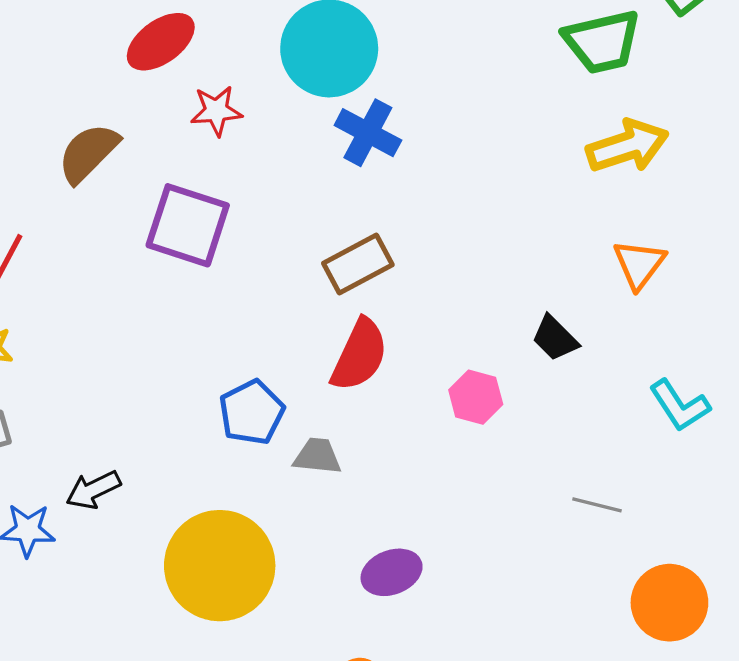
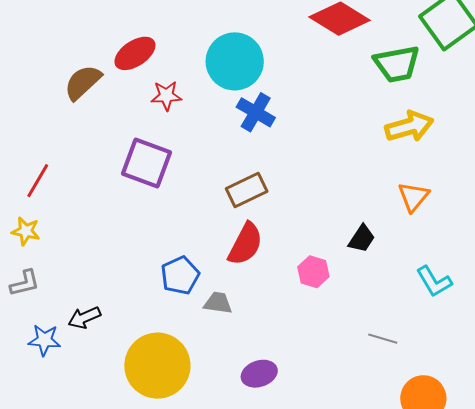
brown semicircle: (88, 153) -> (83, 82), moved
black trapezoid: (555, 338) -> (362, 239), turned -104

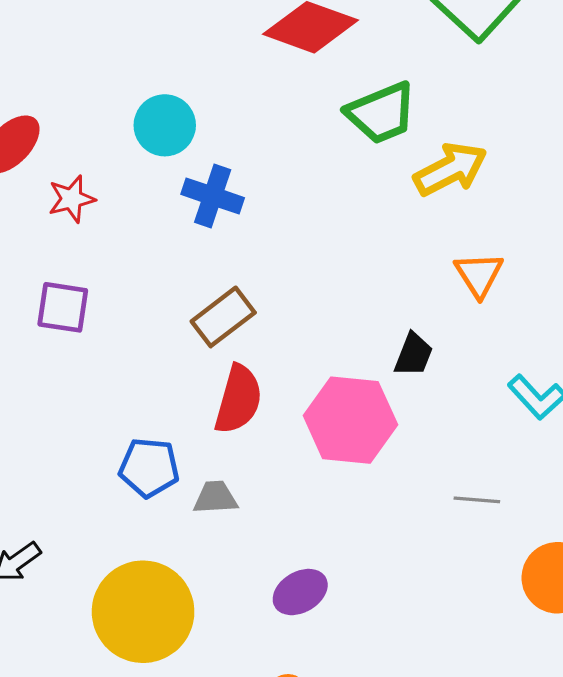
cyan circle: (235, 61) -> (165, 125), size x0.7
green trapezoid: (397, 64) -> (381, 113), moved
purple square: (147, 163) -> (63, 307), size x0.7
pink hexagon: (313, 272) -> (350, 420), size x1.8
blue pentagon: (180, 275) -> (149, 468), turned -30

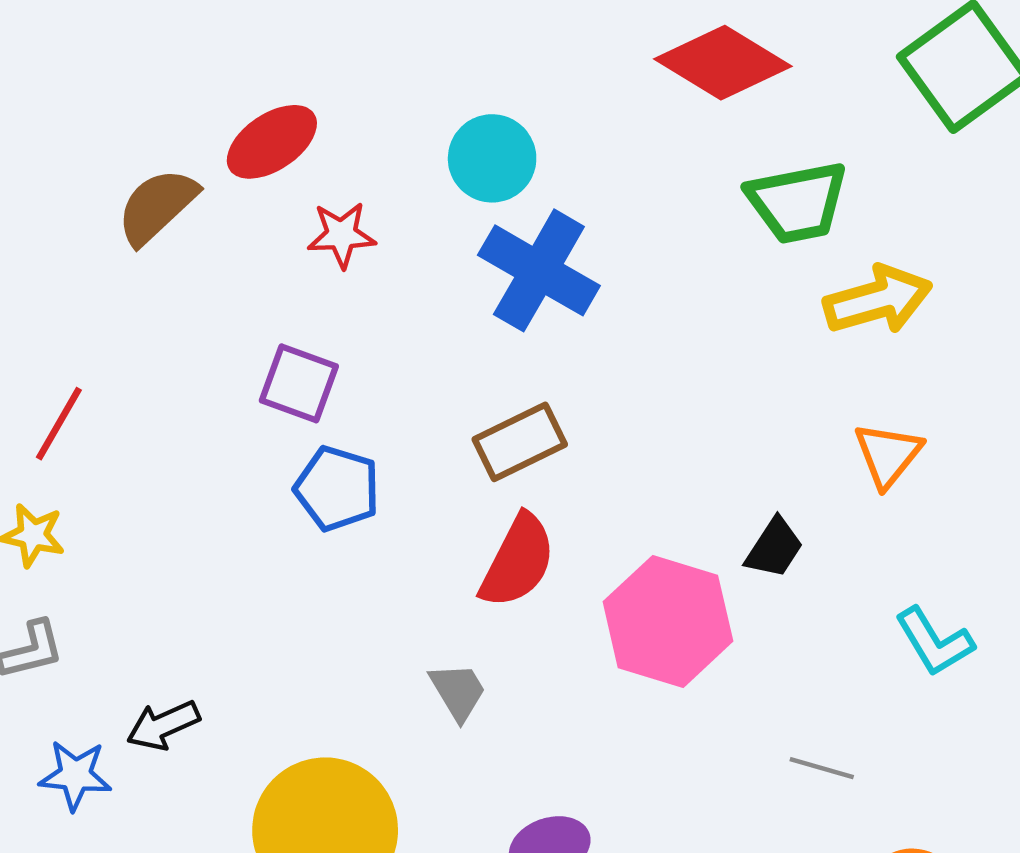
blue cross: (213, 196) -> (539, 270), size x1.4
blue pentagon: (149, 468) -> (337, 489), moved
gray trapezoid: (215, 498) -> (458, 691), turned 51

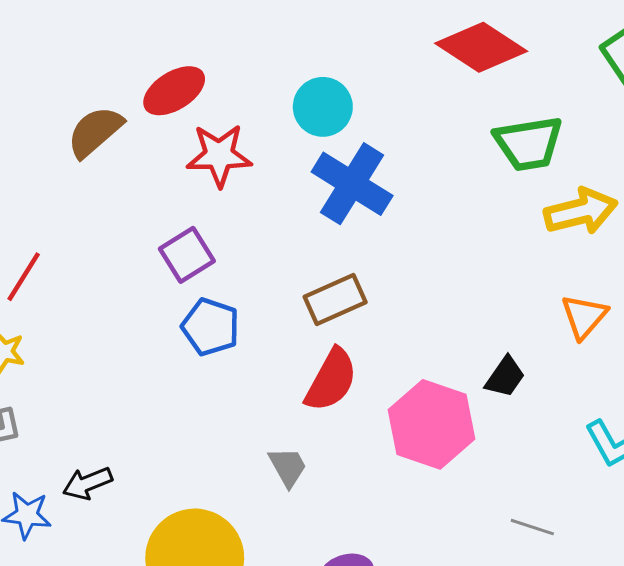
red star: (341, 235) -> (219, 155), size x1.4
purple square: (299, 383) -> (187, 255), turned 36

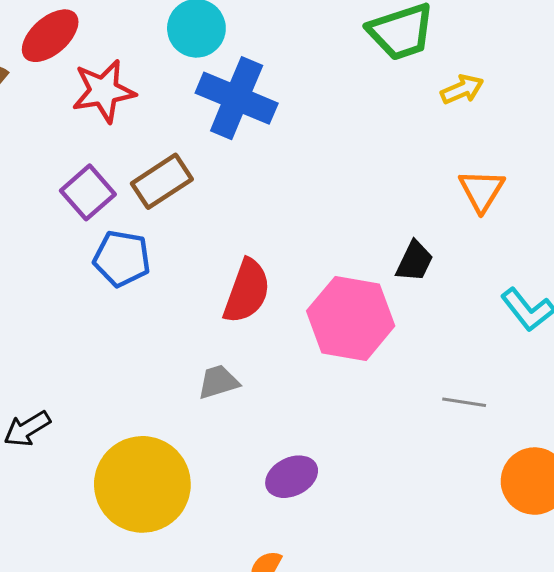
yellow arrow: (581, 211) -> (462, 89), size x0.6
brown rectangle: (335, 299) -> (162, 181), moved
gray trapezoid: (288, 467) -> (218, 382), turned -69

